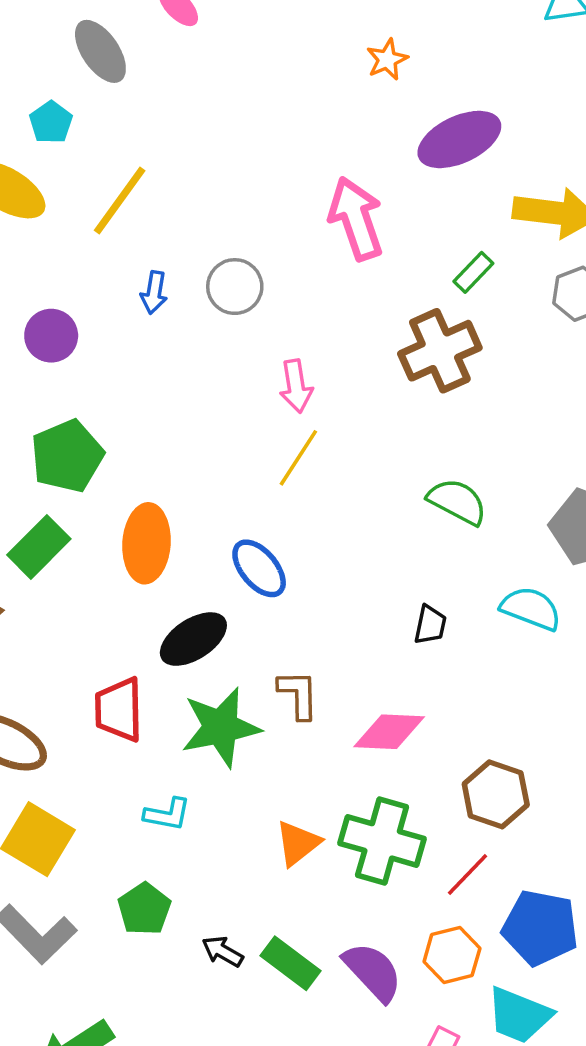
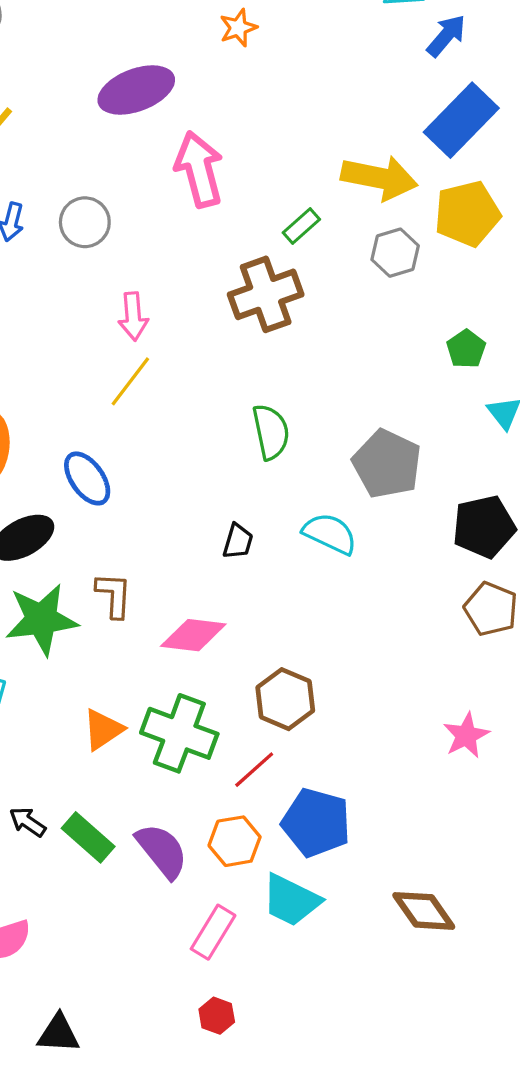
purple ellipse: (459, 139) -> (136, 90), moved
green semicircle: (457, 502) -> (271, 432), turned 46

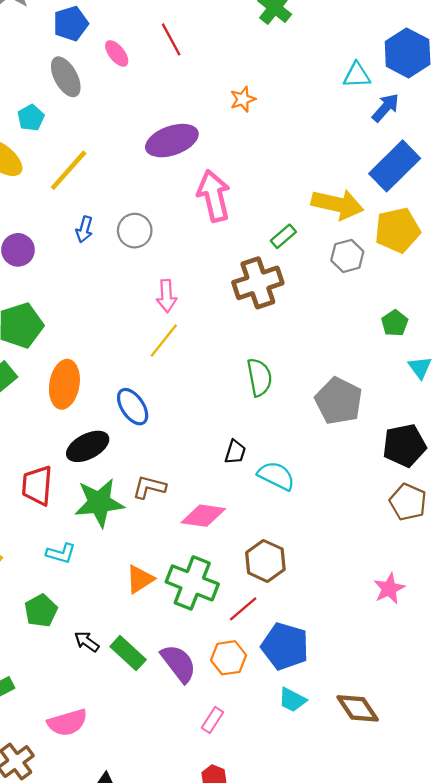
cyan semicircle: (330, 534) -> (276, 476), moved
brown L-shape: (114, 595) -> (149, 487), turned -80
cyan trapezoid: (291, 900) -> (292, 700), moved, size x0.7
pink rectangle: (213, 932) -> (213, 720), size x0.7

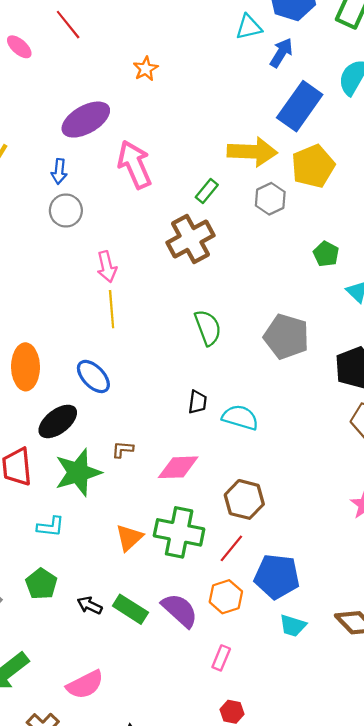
blue arrow: (84, 229) -> (59, 171), moved
yellow line: (164, 341) -> (112, 309), turned -33
brown L-shape: (149, 487) -> (123, 449), size x0.7

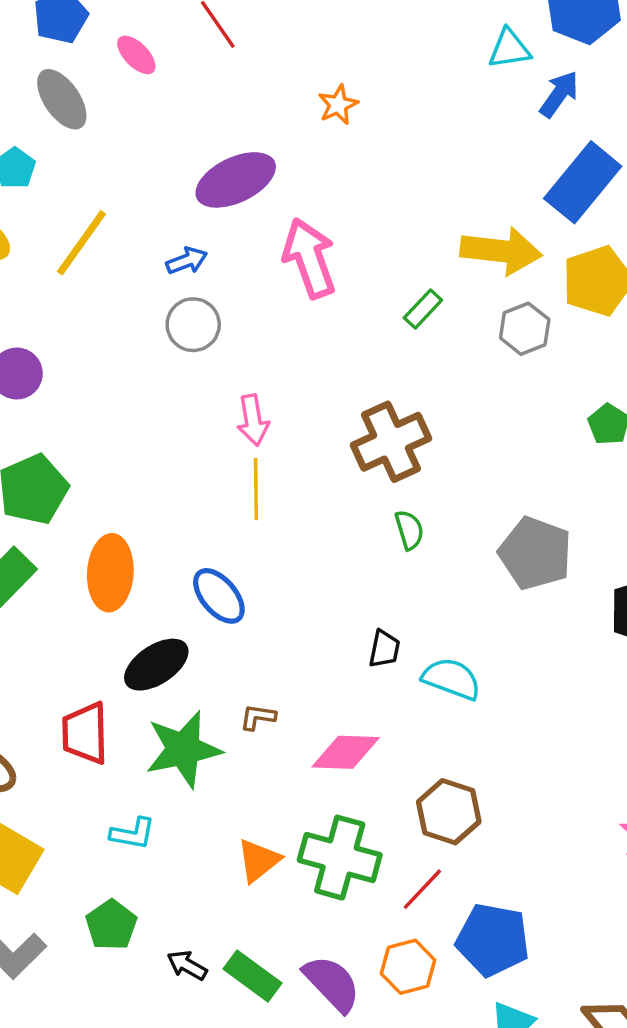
blue arrow: (59, 171) -> (187, 261), turned -120
brown cross: (191, 239) -> (391, 442), moved
green semicircle: (208, 328) -> (409, 530), size x0.7

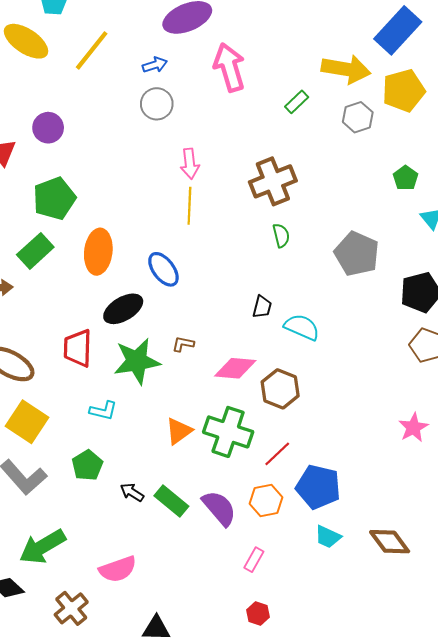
brown hexagon: (449, 812) -> (280, 389), moved

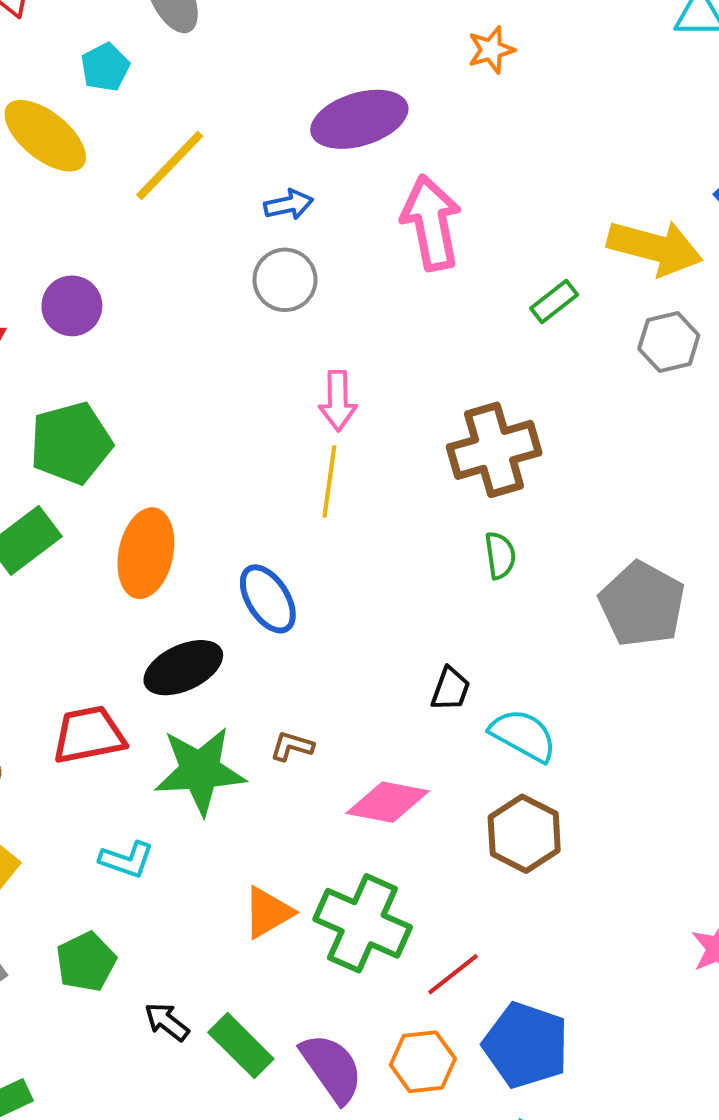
red trapezoid: (78, 348) -> (89, 735), turned 72
brown hexagon: (280, 389) -> (524, 834), moved

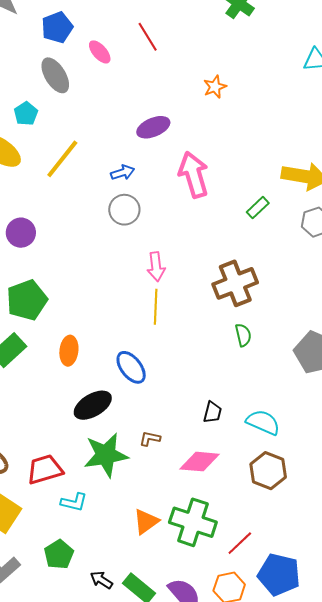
purple ellipse: (359, 119) -> (153, 127), size x0.7
orange ellipse: (146, 553) -> (69, 351), size x0.7
black trapezoid: (450, 689) -> (213, 412), moved
red trapezoid: (89, 735) -> (45, 469), moved

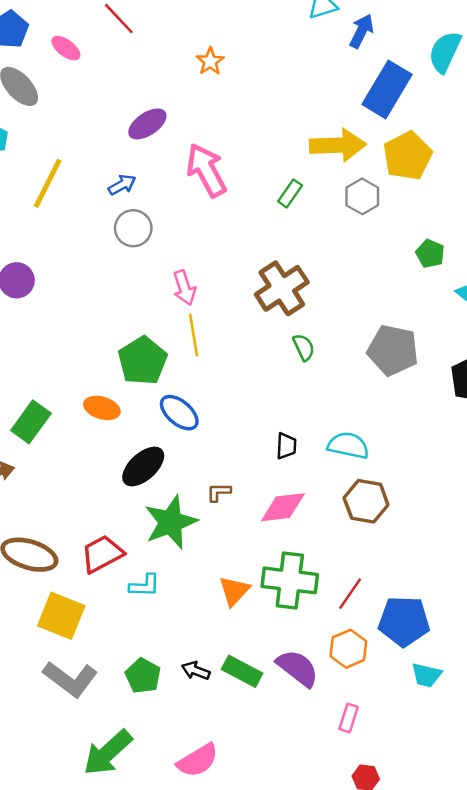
green pentagon: (27, 300) -> (143, 361), moved
orange ellipse: (69, 351) -> (102, 408), turned -68
green pentagon: (59, 554) -> (143, 676), moved

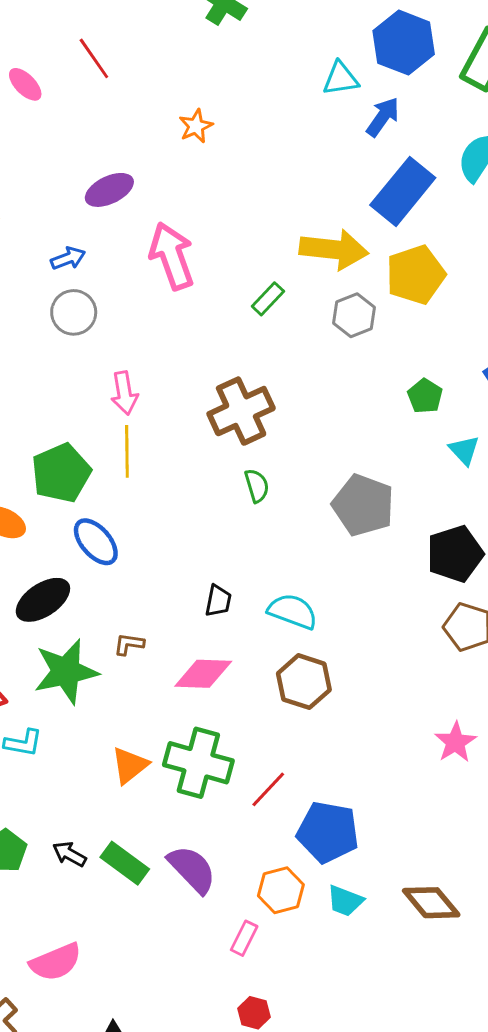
orange hexagon: (348, 649) -> (281, 890), moved

